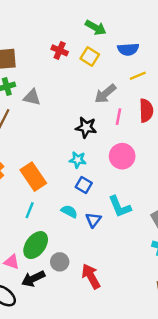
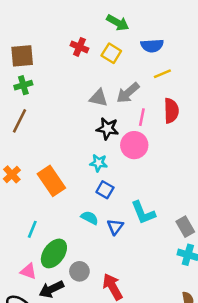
gray triangle: (32, 97) -> (99, 98), moved
pink circle: (122, 156) -> (134, 145), moved
cyan line: (30, 210) -> (32, 229), moved

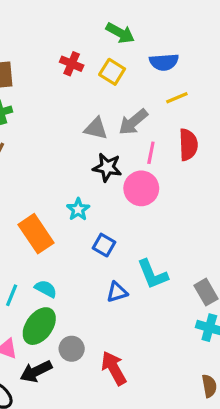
cyan star: (99, 163) -> (78, 209), moved, turned 30
cyan semicircle: (90, 218) -> (46, 289), moved
blue triangle: (115, 227) -> (117, 292), turned 36

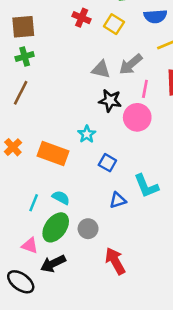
orange rectangle: (36, 234) -> (53, 154), turned -36
gray circle: (72, 349) -> (88, 229), moved

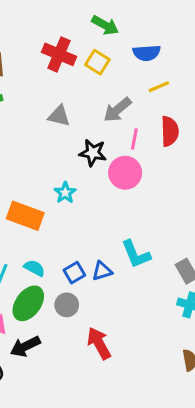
red cross: (82, 18) -> (59, 54), size x1.5
gray triangle: (101, 69) -> (59, 116), moved
blue square: (107, 163) -> (74, 273), moved, turned 30

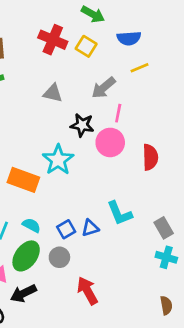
red semicircle: (170, 131) -> (150, 157), moved
cyan star: (65, 193) -> (58, 160), size x1.6

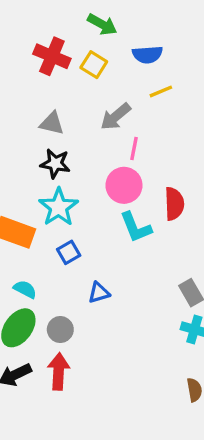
black star: (82, 125) -> (55, 164), moved
cyan L-shape: (120, 213) -> (136, 227), moved
blue square: (66, 229) -> (69, 252), moved
red arrow: (87, 291) -> (59, 371), moved, turned 32

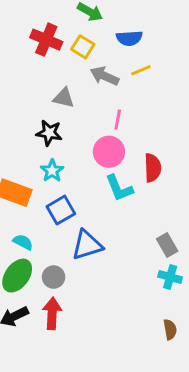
gray arrow: (116, 117) -> (105, 76), moved, turned 64
gray triangle: (52, 123) -> (64, 98), moved
cyan star: (59, 207) -> (52, 171), size x0.7
blue square: (69, 252) -> (61, 210), size x1.4
blue triangle: (99, 293) -> (87, 245), size x1.6

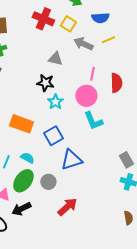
red semicircle: (153, 168) -> (116, 83), moved
cyan star: (52, 171) -> (55, 102), moved
red arrow: (52, 313) -> (67, 207), moved, turned 45

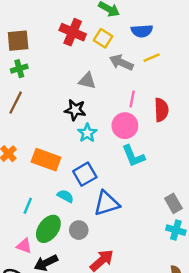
cyan semicircle: (27, 158) -> (65, 196), moved

